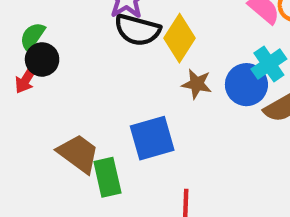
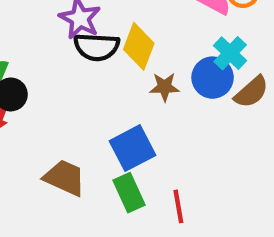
green rectangle: (107, 177) -> (129, 193), moved

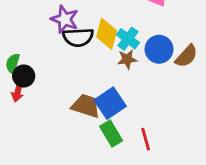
cyan cross: (230, 53) -> (128, 39), moved
brown trapezoid: (65, 178) -> (86, 106), moved

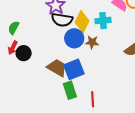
cyan cross: (128, 39) -> (103, 21), moved, turned 35
blue circle: (159, 49) -> (74, 38), moved
black circle: (24, 76) -> (24, 53), moved

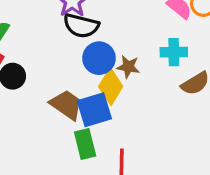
cyan cross: (103, 21) -> (174, 52), moved
yellow diamond: (82, 22) -> (111, 87), moved

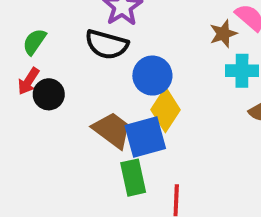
black semicircle: (81, 26) -> (107, 44), moved
brown star: (128, 67) -> (223, 34), moved, turned -30

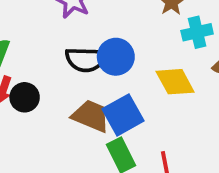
black semicircle: (107, 44) -> (86, 59), moved
yellow diamond: (165, 110) -> (175, 82), moved, turned -48

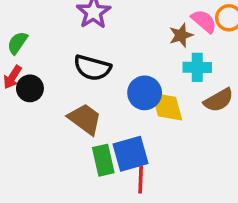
blue circle: (116, 57) -> (145, 93), moved
blue square: (123, 115) -> (130, 154), moved

